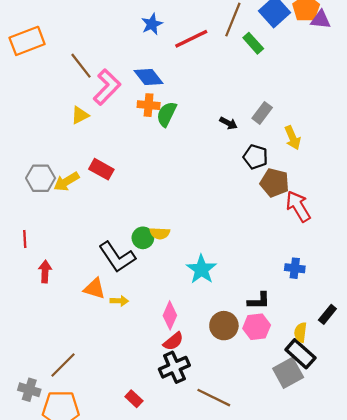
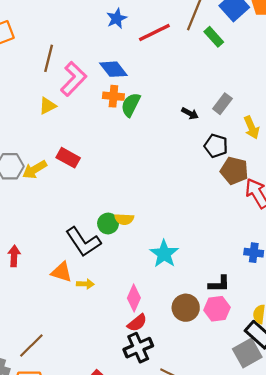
brown line: (81, 66) -> (49, 58), turned 52

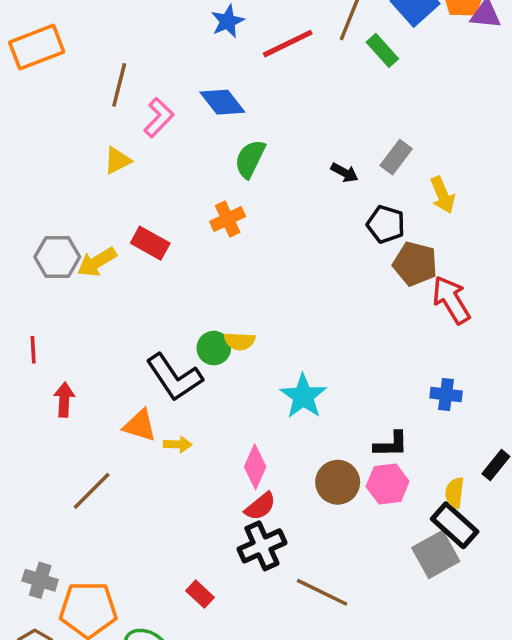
pink L-shape: (73, 79) -> (159, 118), size x0.7
orange cross: (113, 96) -> (228, 219), moved, turned -30
brown line: (31, 345) -> (92, 491), moved

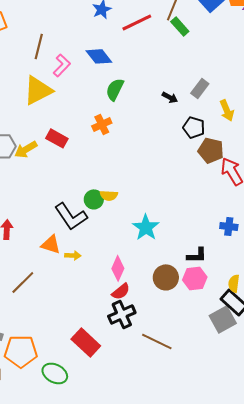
green rectangle: (382, 50) -> (180, 26), moved
yellow triangle: (117, 161) -> (38, 90), size x1.8
red rectangle: (200, 594) -> (86, 342), size x1.8

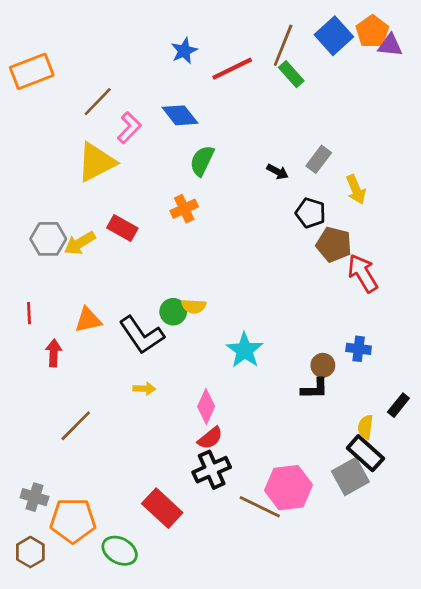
brown line: (39, 46) -> (98, 102), turned 30
orange triangle: (51, 244) -> (88, 320), moved, turned -30
brown circle: (166, 277) -> (323, 365), moved, size x0.7
pink hexagon: (195, 278) -> (289, 488), moved, size x1.4

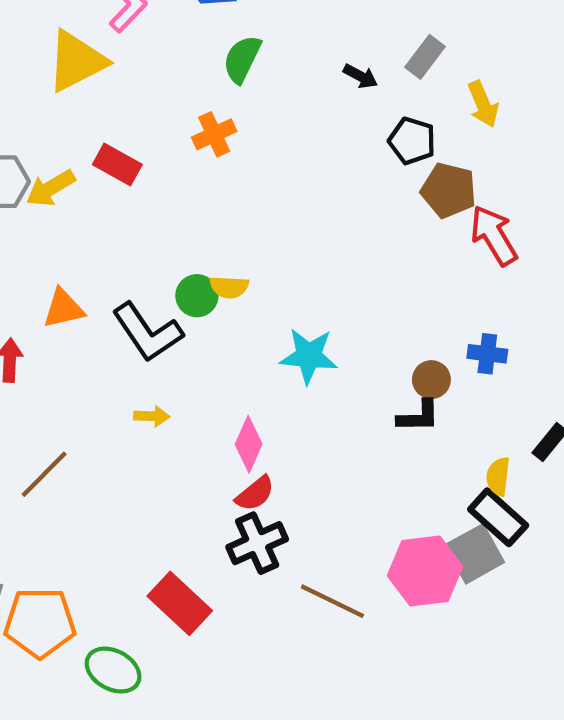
cyan star: (245, 350) -> (309, 356), turned -30
pink hexagon: (289, 488) -> (425, 571), moved

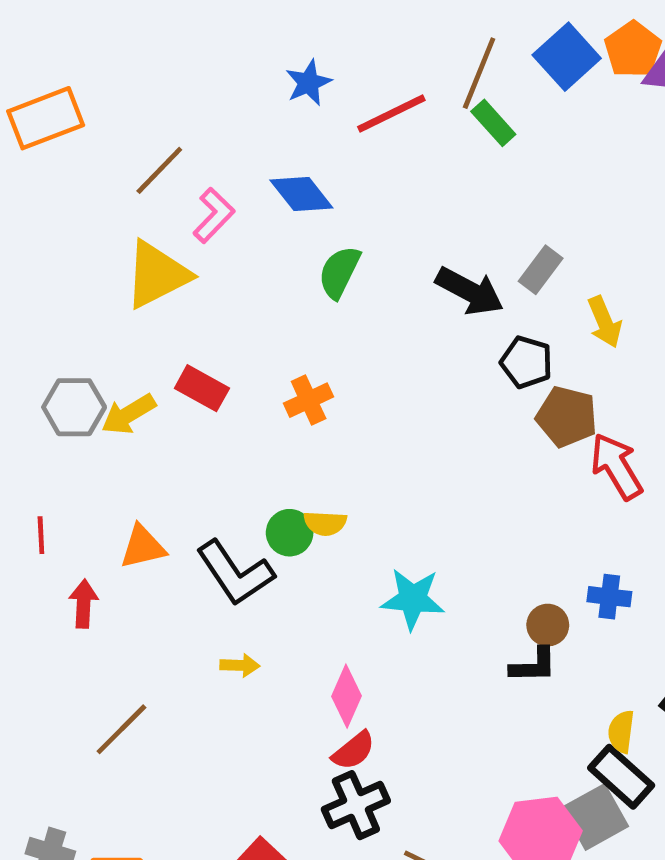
black arrow: (360, 76) -> (470, 291), size x1.8
orange cross: (214, 134) -> (309, 400), moved

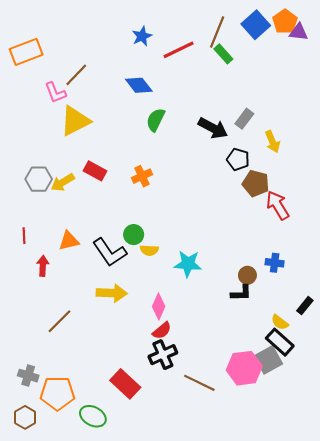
pink L-shape: (214, 215) -> (55, 93), moved, turned 115
yellow semicircle: (325, 523) -> (149, 250), moved
yellow arrow: (240, 665) -> (112, 293), size x1.8
yellow semicircle: (621, 732) -> (280, 322), turned -60

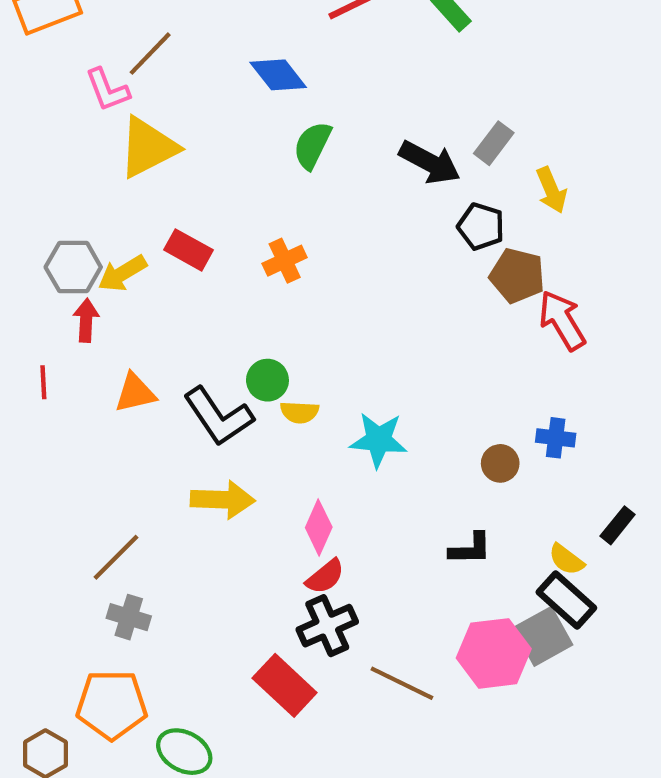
red arrow: (43, 266) -> (86, 320), moved
black L-shape: (241, 293) -> (470, 549), moved
gray cross: (28, 376) -> (129, 617), moved
red rectangle: (125, 384) -> (285, 685), moved

